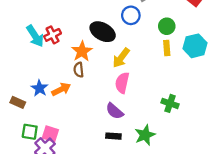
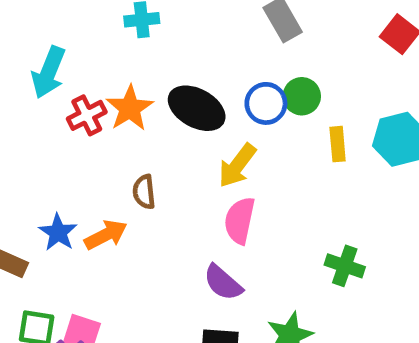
blue circle: (131, 15) -> (266, 103), moved
green circle: (167, 26) -> (302, 96), moved
cyan arrow: (35, 36) -> (48, 72), moved, turned 55
orange star: (82, 51) -> (130, 108), moved

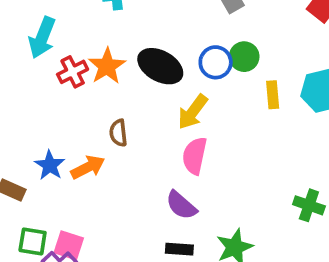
green cross: (345, 266) -> (309, 205), moved

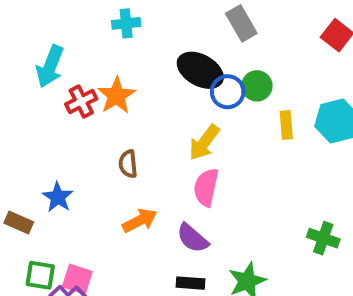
black ellipse: (160, 66) -> (200, 70), moved
orange arrow: (88, 167) -> (140, 221), moved

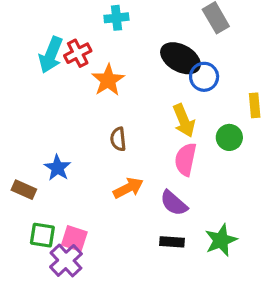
green circle: (257, 86) -> (229, 137), moved
red cross: (81, 101) -> (78, 53), moved
yellow arrow: (204, 142) -> (184, 121), turned -60

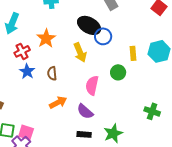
red cross: (78, 53) -> (22, 51), moved
yellow arrow: (184, 121) -> (80, 52), moved
blue star: (58, 168) -> (27, 71), moved

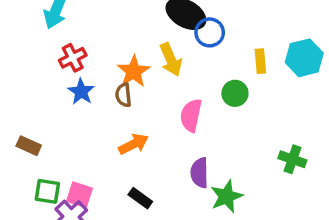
orange star: (46, 38) -> (134, 71), moved
purple semicircle: (85, 111) -> (199, 173), moved, turned 48
black rectangle: (84, 134) -> (140, 198), moved, turned 32

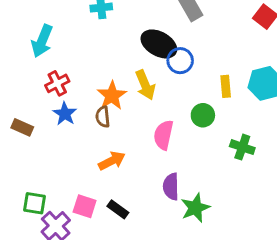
brown rectangle: (29, 146) -> (22, 127), moved
green cross: (292, 159) -> (242, 147), moved
pink square: (79, 195) -> (85, 206), moved

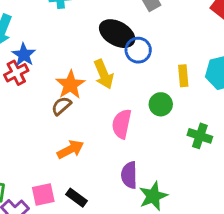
blue star: (65, 114) -> (24, 55), moved
brown semicircle: (103, 117) -> (61, 106), turned 55
pink square: (85, 206) -> (43, 195), turned -30

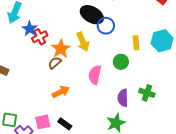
red cross: (16, 73) -> (40, 37), moved
green cross: (200, 136) -> (147, 93), moved
purple semicircle: (129, 175) -> (123, 98), moved

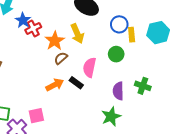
blue circle: (106, 26) -> (119, 24), moved
brown semicircle: (55, 63) -> (61, 58), moved
black rectangle: (65, 124) -> (76, 83), moved

